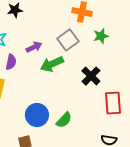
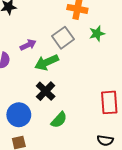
black cross: (91, 76) -> (46, 91), moved
blue circle: (37, 115) -> (19, 115), moved

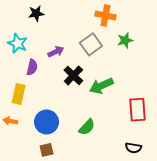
green arrow: (47, 62) -> (101, 86), moved
black cross: (46, 91) -> (73, 75), moved

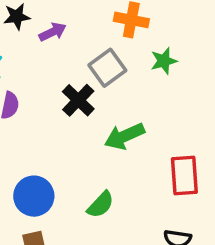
purple arrow: (56, 52) -> (53, 32), moved
black cross: (73, 75) -> (78, 100), moved

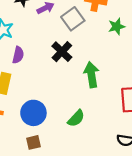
gray square: (107, 68) -> (73, 19), moved
green arrow: (124, 136) -> (91, 75), turned 105

